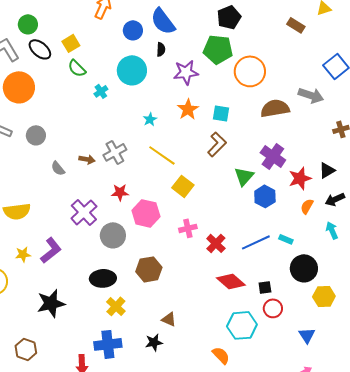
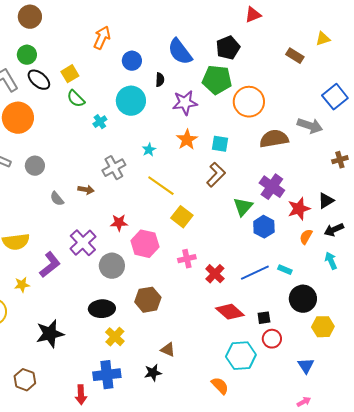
blue semicircle: (163, 21) -> (180, 52), moved
gray cross: (115, 152) -> (114, 168), moved
purple L-shape: (51, 250) -> (50, 265), moved

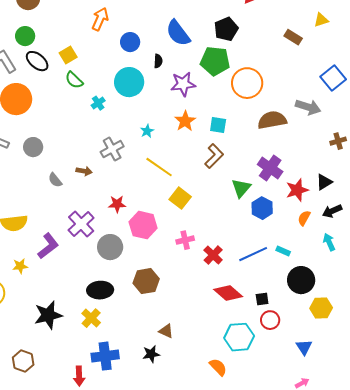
yellow cross: (115, 337) -> (91, 318), moved

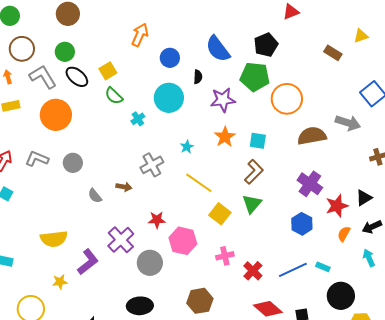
green triangle: (241, 188) -> (252, 204), moved
brown hexagon: (146, 281) -> (200, 301), moved

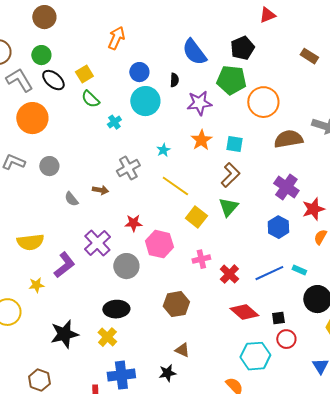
blue circle: (170, 58) -> (139, 72), moved

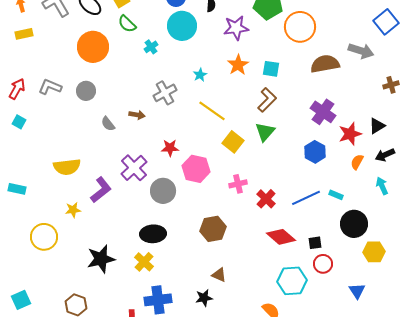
orange circle: (32, 118) -> (93, 47), moved

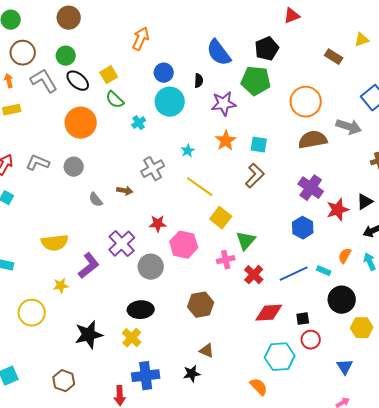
orange circle: (300, 27) -> (306, 102), moved
green triangle: (265, 132) -> (246, 241), moved
orange semicircle: (357, 162) -> (345, 256), moved
red diamond: (281, 237) -> (269, 313), turned -44

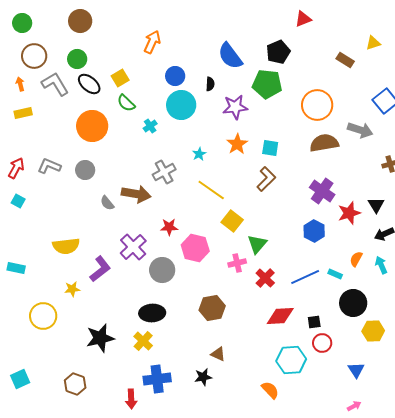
brown arrow: (125, 191) -> (136, 194), size x1.8
black triangle: (365, 202) -> (376, 205), turned -30

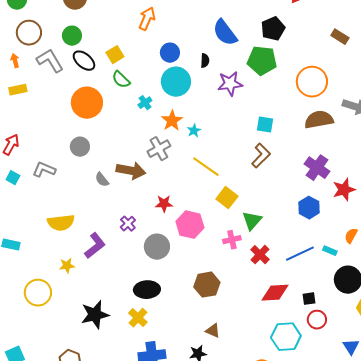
orange star: (237, 144) -> (172, 121), moved
gray L-shape: (49, 166) -> (44, 170), moved
purple cross: (133, 247) -> (128, 224), size x0.6

